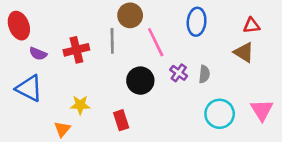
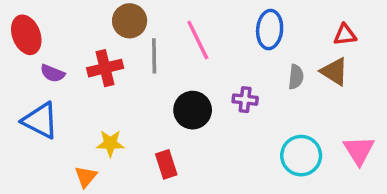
brown circle: (130, 15) -> (130, 21), moved
pink line: (156, 42) -> (198, 40), moved
purple cross: (179, 73) -> (245, 100), turned -30
gray semicircle: (204, 74) -> (296, 77), moved

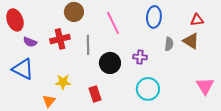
gray line: (154, 56) -> (88, 45), moved
cyan circle: (301, 156) -> (148, 89), moved

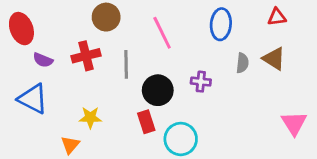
red triangle: (197, 20) -> (277, 17), moved
cyan circle: (148, 89) -> (181, 139), moved
red rectangle: (95, 94) -> (146, 122), moved

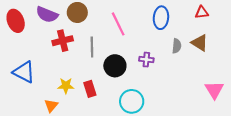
purple semicircle: (43, 60) -> (47, 15), moved, size x1.5
red rectangle: (146, 122) -> (90, 89), moved

